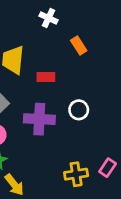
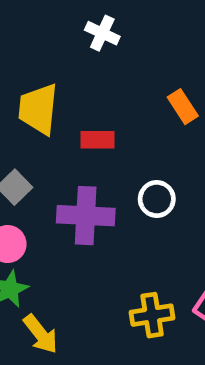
orange rectangle: (79, 46) -> (183, 107), moved

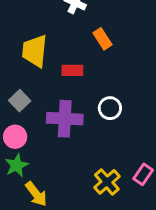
orange rectangle: (183, 107) -> (102, 39), moved
yellow cross: (152, 315) -> (107, 182), turned -32

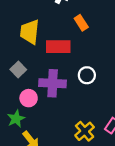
red rectangle: (72, 70) -> (58, 47), size x1.5
pink circle: (15, 137) -> (29, 98), moved

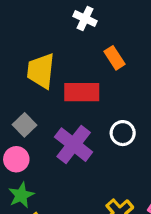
purple cross: (53, 83) -> (74, 145), turned 35
pink circle: (29, 98) -> (16, 159), moved

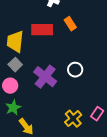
yellow trapezoid: (41, 71) -> (15, 42), moved
red rectangle: (82, 92) -> (42, 30), moved

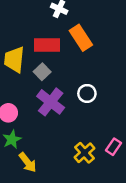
orange rectangle: (70, 24) -> (81, 38), size x1.5
gray square: (15, 65) -> (42, 72), moved

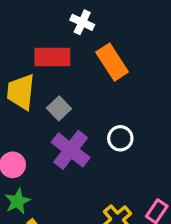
red rectangle: (47, 45) -> (52, 57), moved

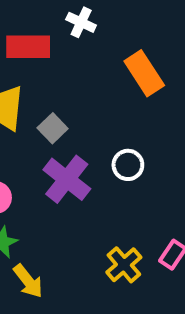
red rectangle: (52, 57) -> (28, 47), moved
orange rectangle: (112, 62) -> (144, 73), moved

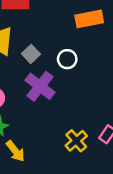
orange rectangle: (144, 73) -> (89, 19), turned -68
white circle: (128, 165) -> (67, 59), moved

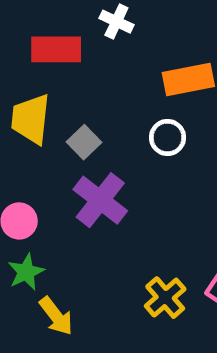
white circle: (67, 59) -> (168, 137), moved

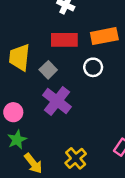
red rectangle: (56, 49) -> (64, 40), moved
yellow cross: (165, 298) -> (76, 158), moved

